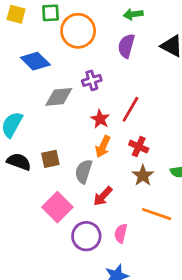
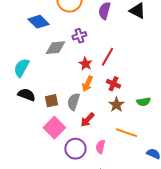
brown square: (50, 159) -> (51, 101), moved

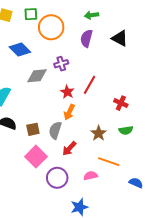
red cross: (113, 84) -> (121, 103), moved
pink semicircle: (100, 147) -> (91, 176), moved, turned 64

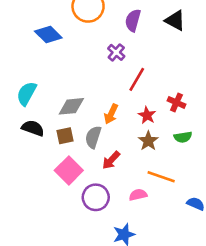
purple cross: (61, 64) -> (116, 52), moved, turned -32
gray diamond: (37, 76) -> (71, 106), moved
red star: (67, 92) -> (147, 115), moved

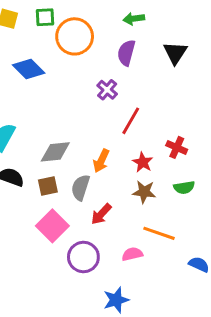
black triangle: (175, 20) -> (175, 53), turned 35
brown star: (148, 141) -> (144, 192), turned -30

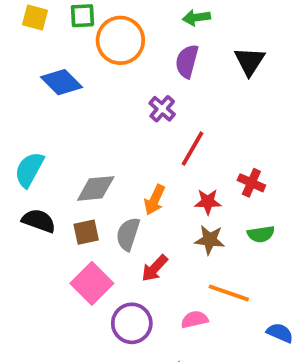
red star: (143, 162) -> (208, 202), turned -30

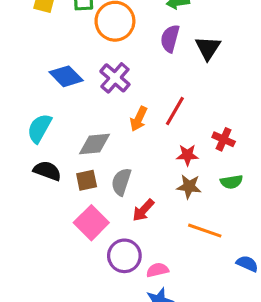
black triangle: (250, 61) -> (208, 48), moved
blue diamond: (62, 82) -> (66, 76), moved
purple cross: (162, 109) -> (115, 78), moved, size x1.4
orange arrow: (155, 200) -> (139, 119), moved
pink semicircle: (194, 320) -> (157, 270), moved

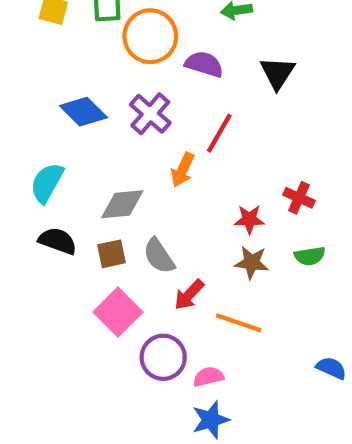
purple semicircle: (170, 39) -> (204, 64), moved, turned 92
red line: (175, 111) -> (219, 133), moved
gray semicircle: (121, 182) -> (159, 256), turned -52
orange line: (205, 231) -> (239, 323), moved

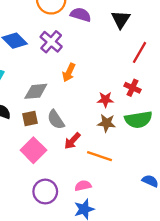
red line: (219, 133) -> (140, 52), moved
green semicircle: (310, 256) -> (138, 120), size x1.6
purple circle: (163, 357) -> (45, 192), moved

